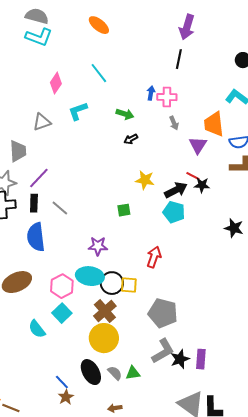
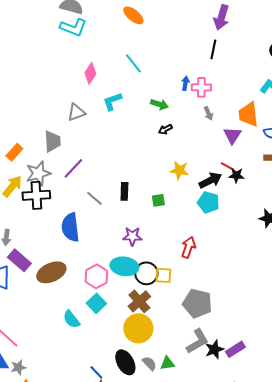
black rectangle: (34, 203) -> (124, 191), moved
purple rectangle: (201, 359) -> (235, 349), turned 54

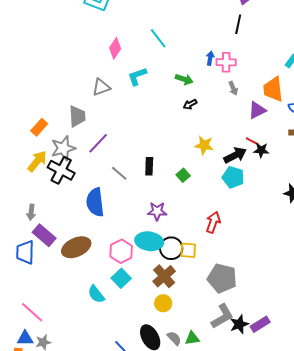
purple triangle: (232, 135) -> (257, 110), turned 30
black cross: (36, 195) -> (61, 170), turned 32
green square: (158, 200) -> (183, 175), turned -32
yellow circle: (138, 328) -> (163, 303), size x0.6

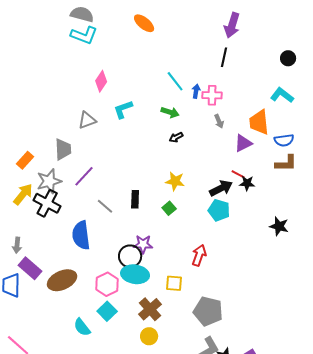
cyan line: (158, 38) -> (175, 81), moved
yellow star: (204, 145) -> (175, 181), moved
black circle: (171, 248) -> (130, 256), moved

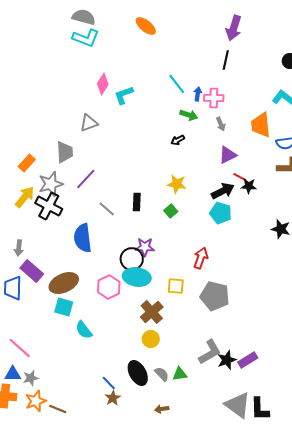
cyan L-shape: (123, 109) -> (124, 95), moved
green arrow: (170, 112) -> (189, 115), moved
purple triangle: (243, 143) -> (228, 155), moved
cyan square: (107, 311) -> (64, 307), moved, turned -30
gray pentagon: (208, 311) -> (215, 296), moved

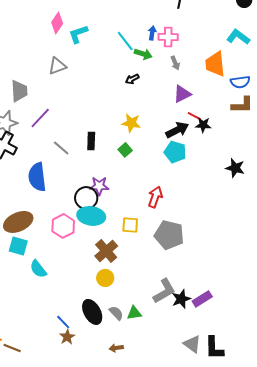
cyan line: (177, 84) -> (125, 41), moved
gray triangle: (89, 123) -> (57, 66), moved
gray triangle: (238, 405) -> (192, 344), size x0.7

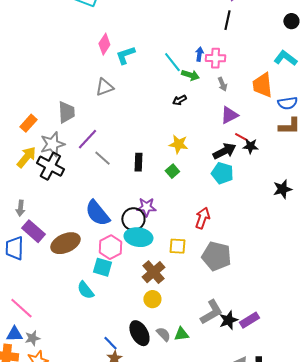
gray line: (61, 148) -> (102, 158), moved
black star: (235, 168) -> (282, 189), turned -30
blue semicircle: (37, 177) -> (97, 213), moved, turned -32
cyan square: (18, 246) -> (102, 267), moved

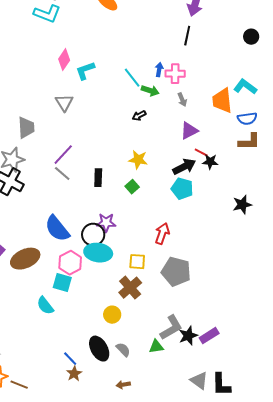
cyan L-shape: (285, 58) -> (245, 87), moved
gray triangle: (104, 87) -> (64, 103), turned -42
purple line: (87, 139) -> (63, 155), moved
brown cross: (153, 272) -> (130, 288), moved
green triangle: (181, 334) -> (156, 347), moved

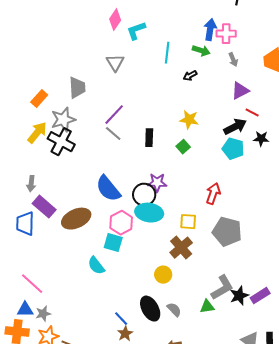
blue arrow: (159, 70) -> (210, 30), size x1.5
cyan line: (132, 78) -> (167, 53), moved, turned 45
black star: (210, 162) -> (261, 139), moved

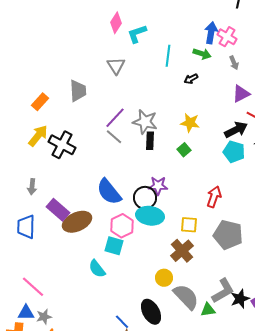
pink cross: (226, 34) -> (227, 37), turned 30
gray star: (63, 120) -> (145, 122), moved, turned 30
purple rectangle: (44, 207) -> (58, 210), moved
gray semicircle: (174, 310) -> (186, 297), moved, size x1.8

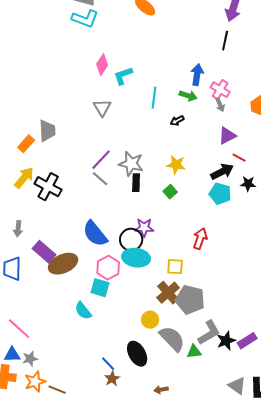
pink cross: (227, 37) -> (220, 90), moved
gray trapezoid: (78, 91) -> (47, 131), moved
gray pentagon: (228, 235) -> (190, 300), moved

